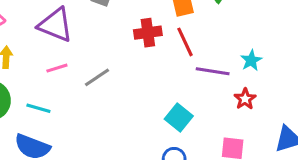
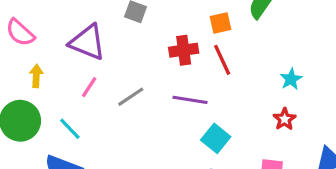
pink line: (57, 68) -> (89, 87), turned -40
purple line: (213, 71) -> (190, 100), moved
cyan line: (38, 108) -> (70, 129), turned 30

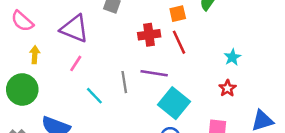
gray line: (131, 97) -> (124, 82), moved, turned -65
cyan line: (70, 129) -> (94, 96), moved
cyan square: (216, 138) -> (174, 103), size x1.4

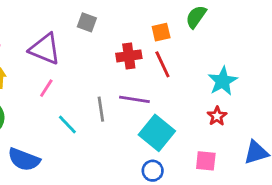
cyan star: (232, 57) -> (223, 81), size x1.5

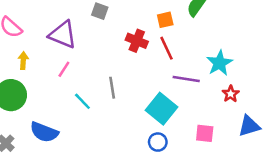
red cross: (129, 56) -> (137, 41), turned 30
purple line: (134, 99) -> (186, 79), moved
red star: (217, 116) -> (231, 94), moved

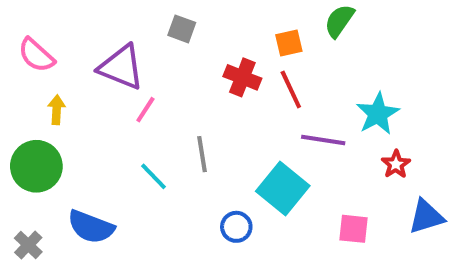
pink line: (64, 69) -> (145, 110), moved
blue circle: (158, 142) -> (236, 227), moved

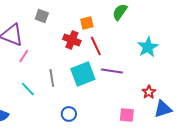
orange square: (289, 43) -> (87, 23), moved
cyan star: (378, 114) -> (148, 47), moved
red star: (396, 164) -> (149, 92), moved
cyan square: (283, 188) -> (83, 74), moved, turned 30

